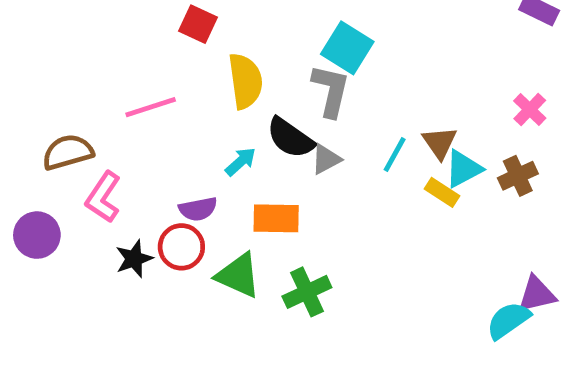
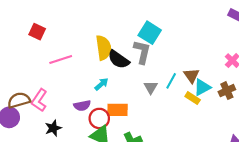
red square: (198, 24) -> (37, 32), moved
black semicircle: (290, 138) -> (119, 59), moved
brown semicircle: (68, 152) -> (19, 100), moved
gray triangle: (326, 159) -> (151, 87), moved, turned -32
red circle: (181, 247) -> (99, 118), moved

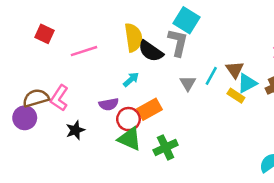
red square: (37, 32) -> (44, 34), moved
orange rectangle: (118, 110) -> (149, 109), turned -30

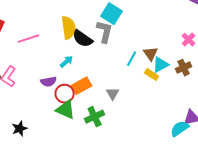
gray triangle: (188, 83) -> (113, 94), moved
black star: (75, 130) -> (20, 129), moved

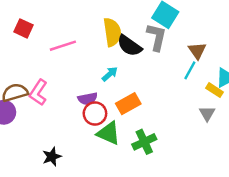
brown triangle: (151, 54) -> (197, 51), moved
red circle: (65, 94) -> (95, 113), moved
gray triangle: (113, 94) -> (207, 113), moved

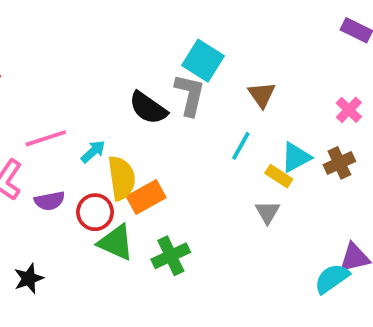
yellow semicircle: (112, 32) -> (122, 178), moved
pink line: (63, 46) -> (46, 138), moved
brown triangle: (197, 51) -> (262, 95), moved
cyan arrow: (110, 74) -> (93, 152), moved
purple semicircle: (88, 99) -> (50, 201), moved

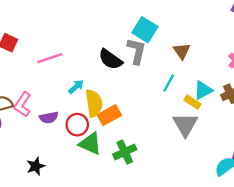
pink line: (46, 138) -> (50, 58), moved
gray triangle: (267, 212) -> (185, 125), size x1.6

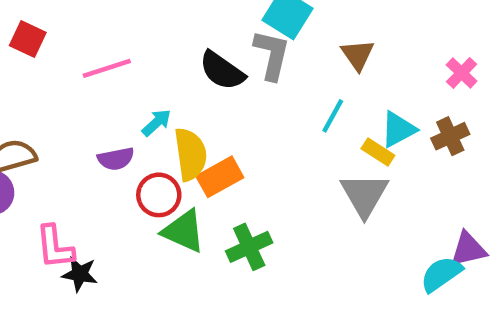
pink L-shape: (23, 104) -> (55, 247), moved, turned -40
purple semicircle: (49, 118) -> (116, 159), moved
black star: (36, 166) -> (80, 274), turned 30

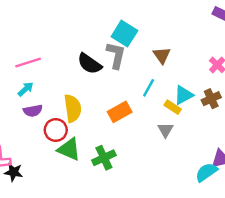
cyan arrow: (157, 123) -> (26, 89), moved
orange rectangle: (220, 177) -> (120, 112), moved
gray triangle: (364, 195) -> (165, 130), size x0.6

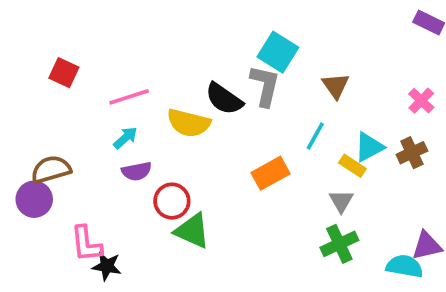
yellow semicircle: (73, 108) -> (189, 123), moved, turned 112
green cross: (104, 158) -> (339, 244), moved
cyan semicircle: (206, 172) -> (405, 266), turned 45

